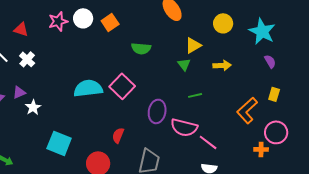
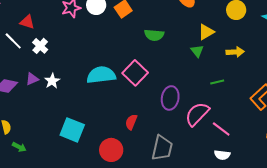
red triangle: (21, 29) -> (27, 22), moved
green line: (195, 95) -> (217, 82), moved
white star: (33, 107) -> (52, 81), moved
pink semicircle: (184, 127) -> (197, 114), turned 120

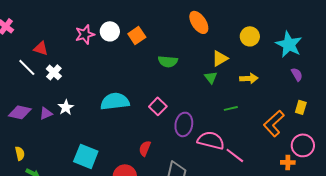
pink square: (135, 73) -> (158, 106), moved, size x0.7
purple triangle: (32, 79) -> (46, 113), moved
pink semicircle: (197, 114) -> (211, 140), turned 60

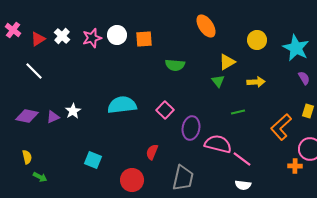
orange square: (137, 35) -> (144, 39), turned 30
red triangle: (41, 48) -> (38, 39), moved, turned -49
white cross: (54, 72) -> (62, 36), moved
cyan square: (86, 156) -> (93, 160), size x0.7

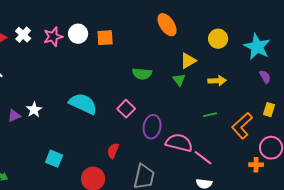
green semicircle: (175, 65) -> (142, 74), moved
cyan semicircle: (122, 105) -> (83, 104), turned 32
green line: (238, 112) -> (210, 115), moved

